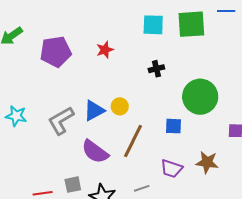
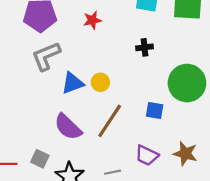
gray L-shape: (61, 121) -> (46, 56), moved
gray square: (73, 185) -> (40, 159), turned 30

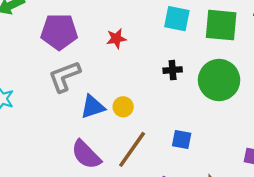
green circle: (187, 83) -> (219, 80), moved

